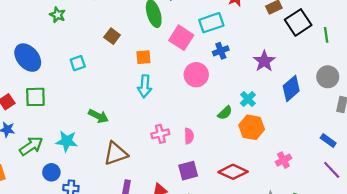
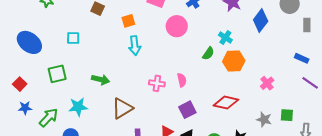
cyan square: (78, 63) -> (73, 38), turned 32
green square: (35, 97) -> (57, 74), moved
pink cross: (160, 134) -> (157, 83), turned 35

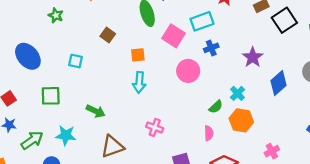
pink semicircle: (182, 80) -> (209, 133), moved

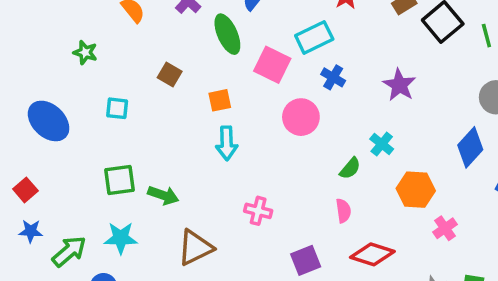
blue cross: (211, 48) -> (333, 77), turned -32
cyan square: (75, 61) -> (117, 108), moved
blue diamond: (279, 83) -> (470, 147), moved
green square: (51, 96) -> (120, 180), moved
orange hexagon: (241, 120) -> (416, 190), moved

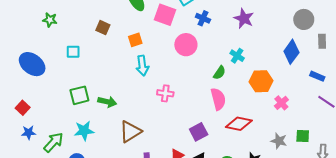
pink cross: (258, 211) -> (165, 93), moved
pink semicircle: (343, 211) -> (218, 99), size x1.5

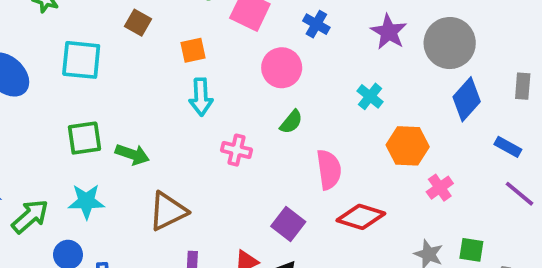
gray circle: (304, 19) -> (450, 43), moved, size x1.4
cyan square: (73, 52) -> (81, 60), size x1.6
green semicircle: (219, 73) -> (291, 122), moved
purple square: (199, 132) -> (288, 224), turned -30

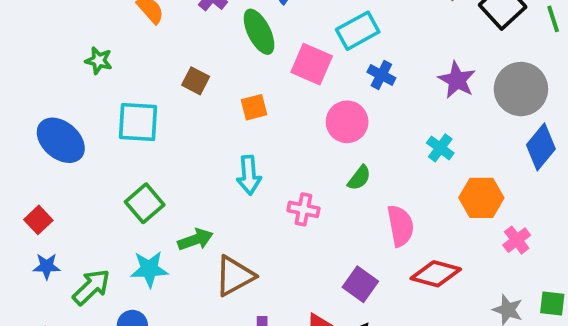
cyan arrow: (201, 97) -> (249, 175), moved
green square: (84, 138) -> (145, 203), turned -30
green arrow: (132, 154) -> (195, 240), moved, turned -36

